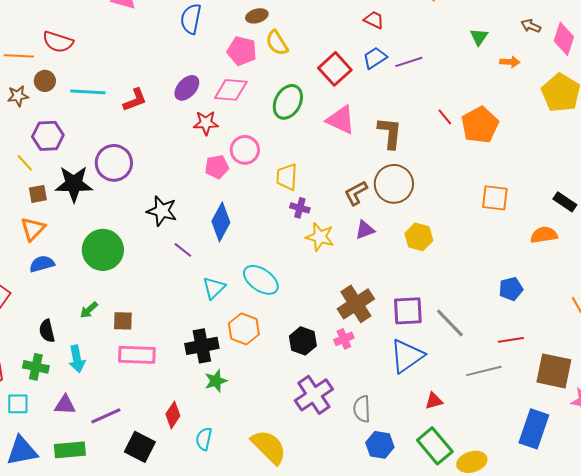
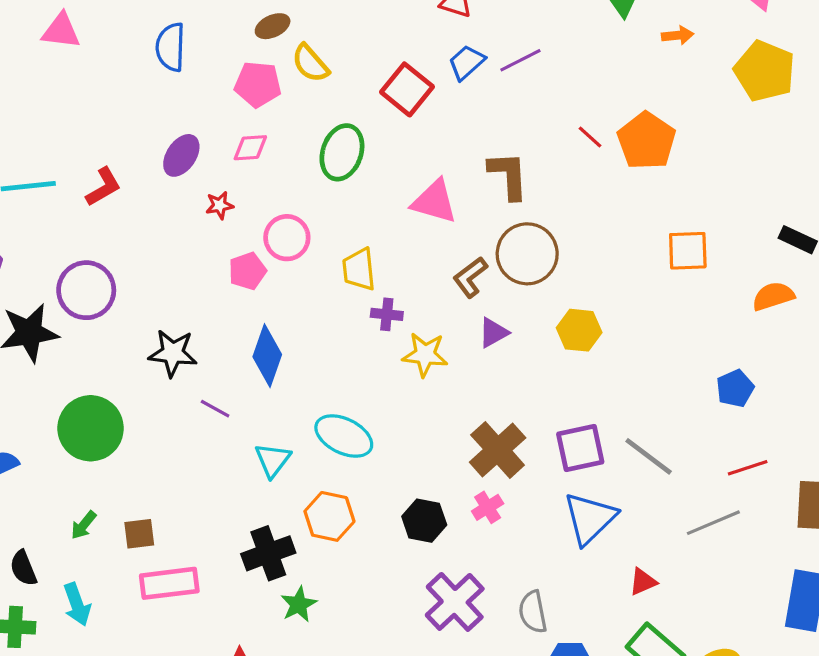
pink diamond: (231, 90) -> (250, 148), size x0.7
pink triangle: (341, 120) -> (434, 202), moved
red star: (206, 123) -> (220, 205), size x0.7

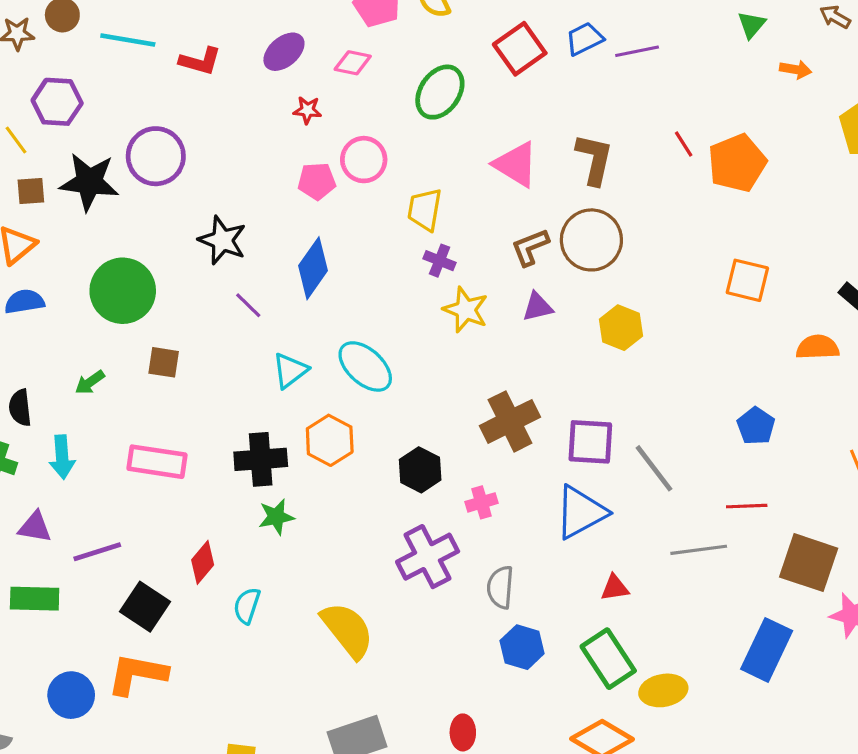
red L-shape: (103, 187) -> (200, 61), turned 30
blue pentagon: (735, 388) -> (756, 426), turned -30
pink cross: (488, 507) -> (482, 502), moved
brown square: (139, 534) -> (164, 362), moved

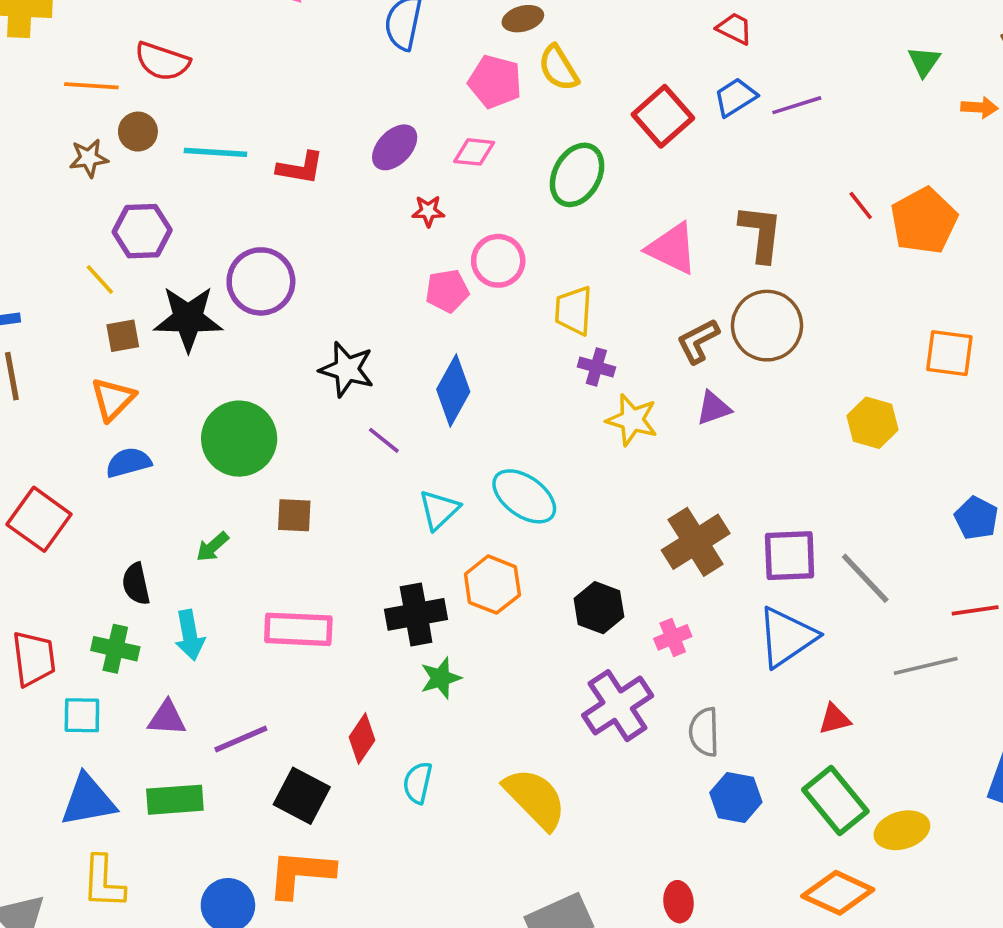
yellow hexagon: (621, 328) -> (873, 423), moved

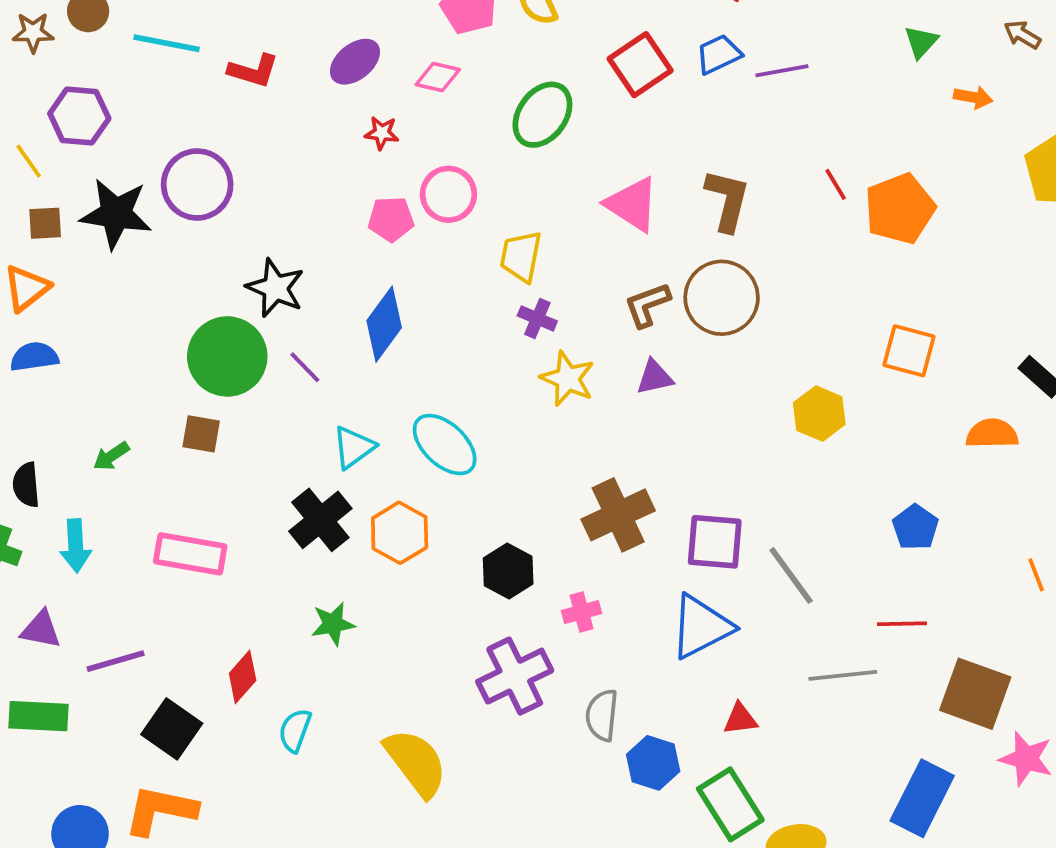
green circle: (239, 439) -> (227, 356), moved
black cross: (416, 614) -> (320, 520), moved, turned -36
blue hexagon: (736, 797) -> (653, 763), moved

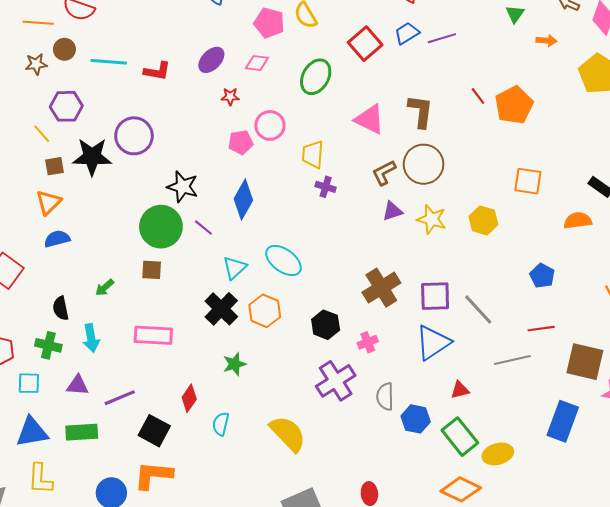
yellow star: (568, 379) -> (432, 219), moved

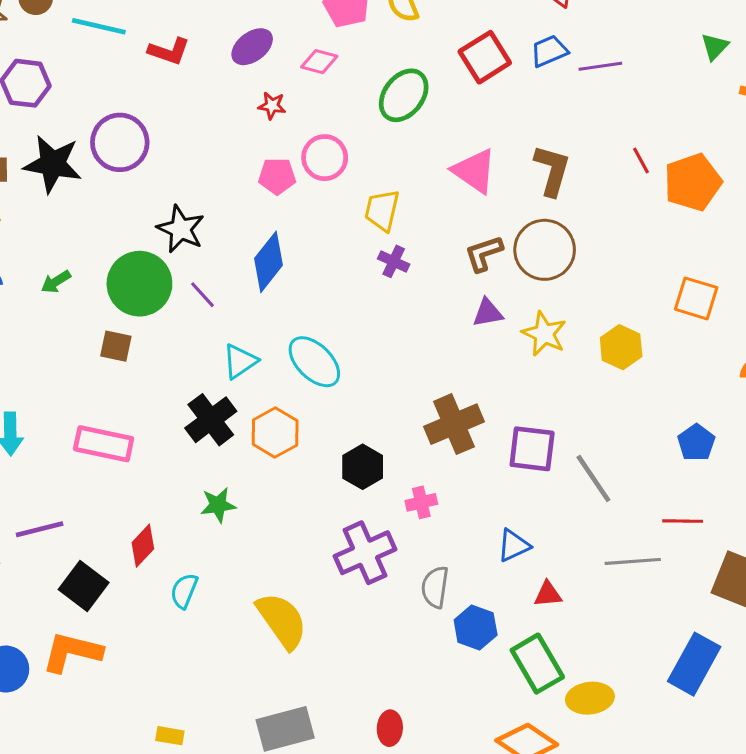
green arrow: (105, 288) -> (56, 282), moved
blue triangle: (433, 343) -> (514, 545), moved, size x0.6

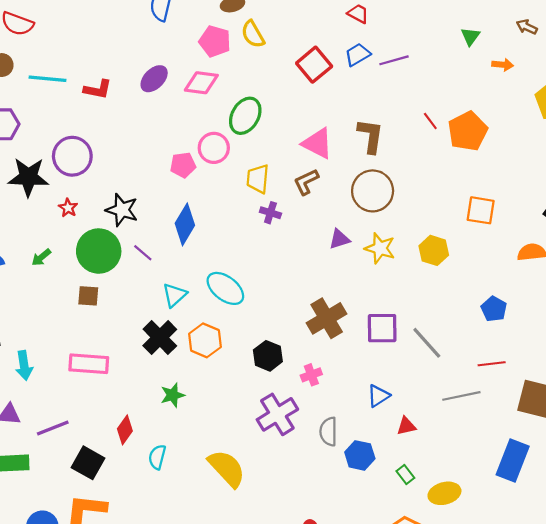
pink diamond: (319, 62) -> (201, 83), size x1.4
green ellipse: (404, 95) -> (245, 116), moved
red star: (272, 106) -> (68, 208), moved, turned 30
brown L-shape: (484, 253) -> (306, 182), moved
green rectangle: (537, 664) -> (405, 474), size x0.5

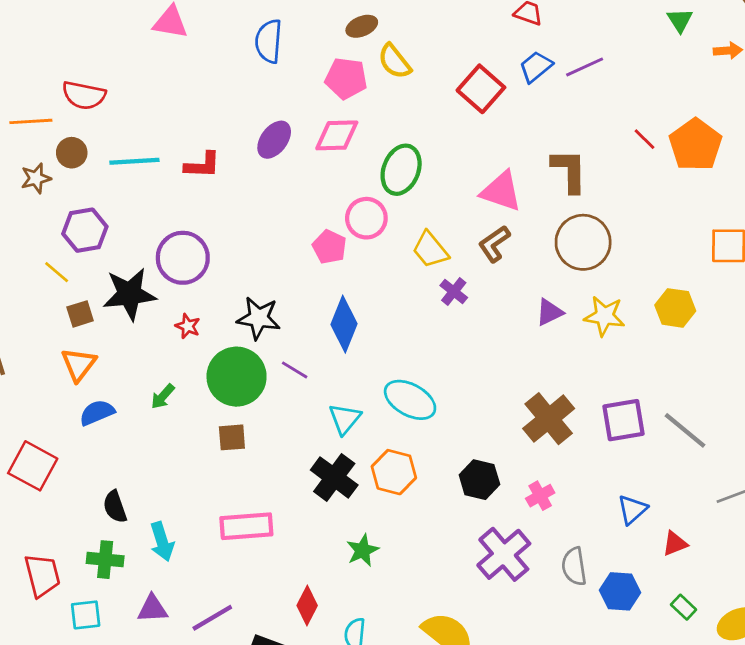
pink pentagon: (183, 165) -> (329, 247), turned -30
yellow trapezoid: (258, 179) -> (430, 250), turned -36
purple cross: (270, 213) -> (454, 292), turned 30

